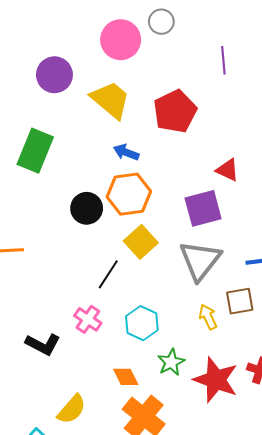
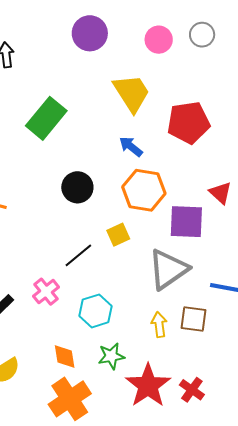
pink circle: (121, 40) -> (159, 40), size x0.7
purple circle: (54, 75) -> (90, 33), moved
orange hexagon: (129, 194) -> (144, 190), moved
yellow square: (141, 242) -> (118, 235), size x0.7

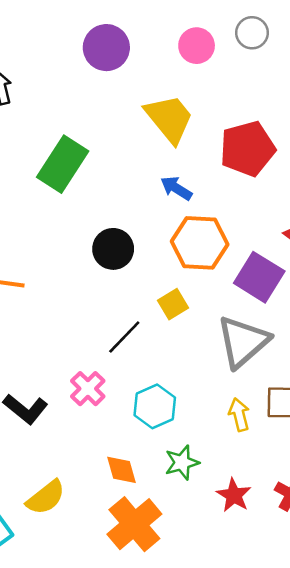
purple square: (186, 222) -> (259, 277), turned 36
red star: (148, 386) -> (234, 495), size x0.6

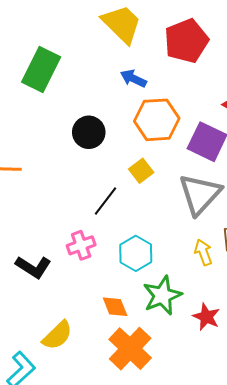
pink cross: (88, 389) -> (81, 245), turned 32
green star: (182, 463) -> (162, 296), size x1.4

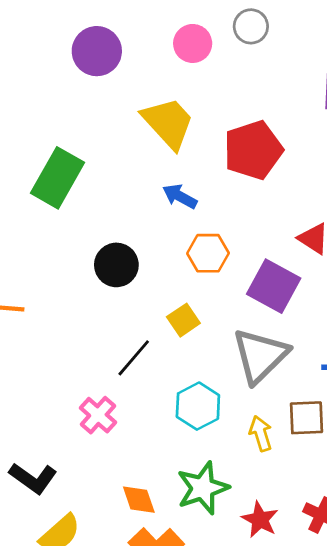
orange hexagon: (157, 120) -> (208, 253), size x0.7
pink cross: (81, 245) -> (98, 415), turned -32
cyan hexagon: (136, 253) -> (198, 406), moved
black L-shape: (33, 267) -> (33, 478), moved

